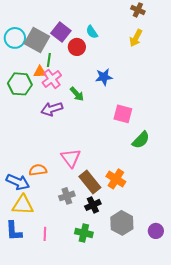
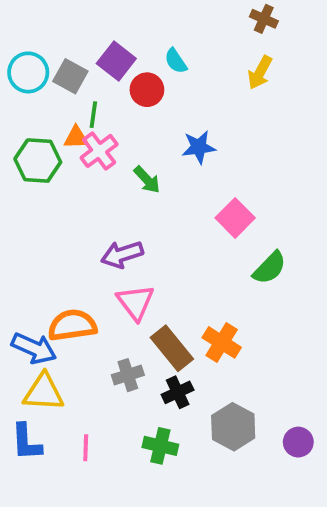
gray square: (37, 40) -> (70, 76), size x0.7
purple arrow: (52, 109) -> (122, 254), moved
pink square: (123, 114) -> (235, 218), turned 30
orange semicircle: (38, 170) -> (72, 325), size x1.4

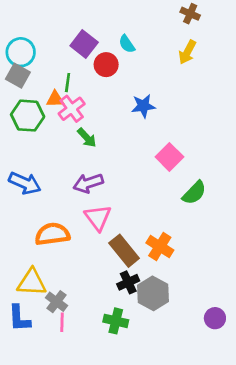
gray square: (70, 76) -> (18, 76), moved
green arrow: (147, 180) -> (87, 138), moved
blue arrow: (34, 348) -> (25, 183), moved
gray cross: (128, 375) -> (56, 302), moved, turned -35
gray hexagon: (233, 427) -> (153, 293), moved

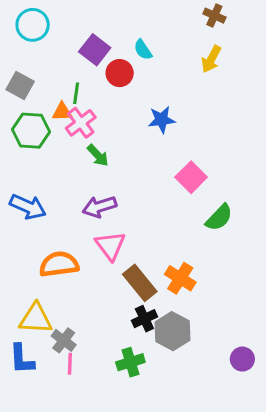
cyan circle: (21, 52) -> (33, 25), moved
green cross: (116, 321) -> (130, 362), turned -30

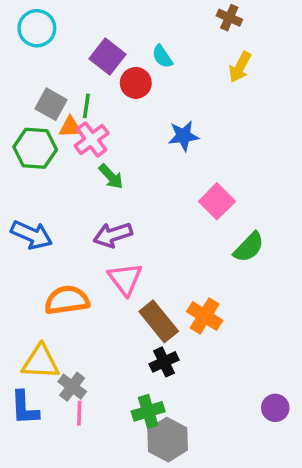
brown cross: (214, 16) -> (229, 18), moved
gray square: (20, 85) -> (51, 104), moved
gray hexagon: (172, 331) -> (168, 440), moved

